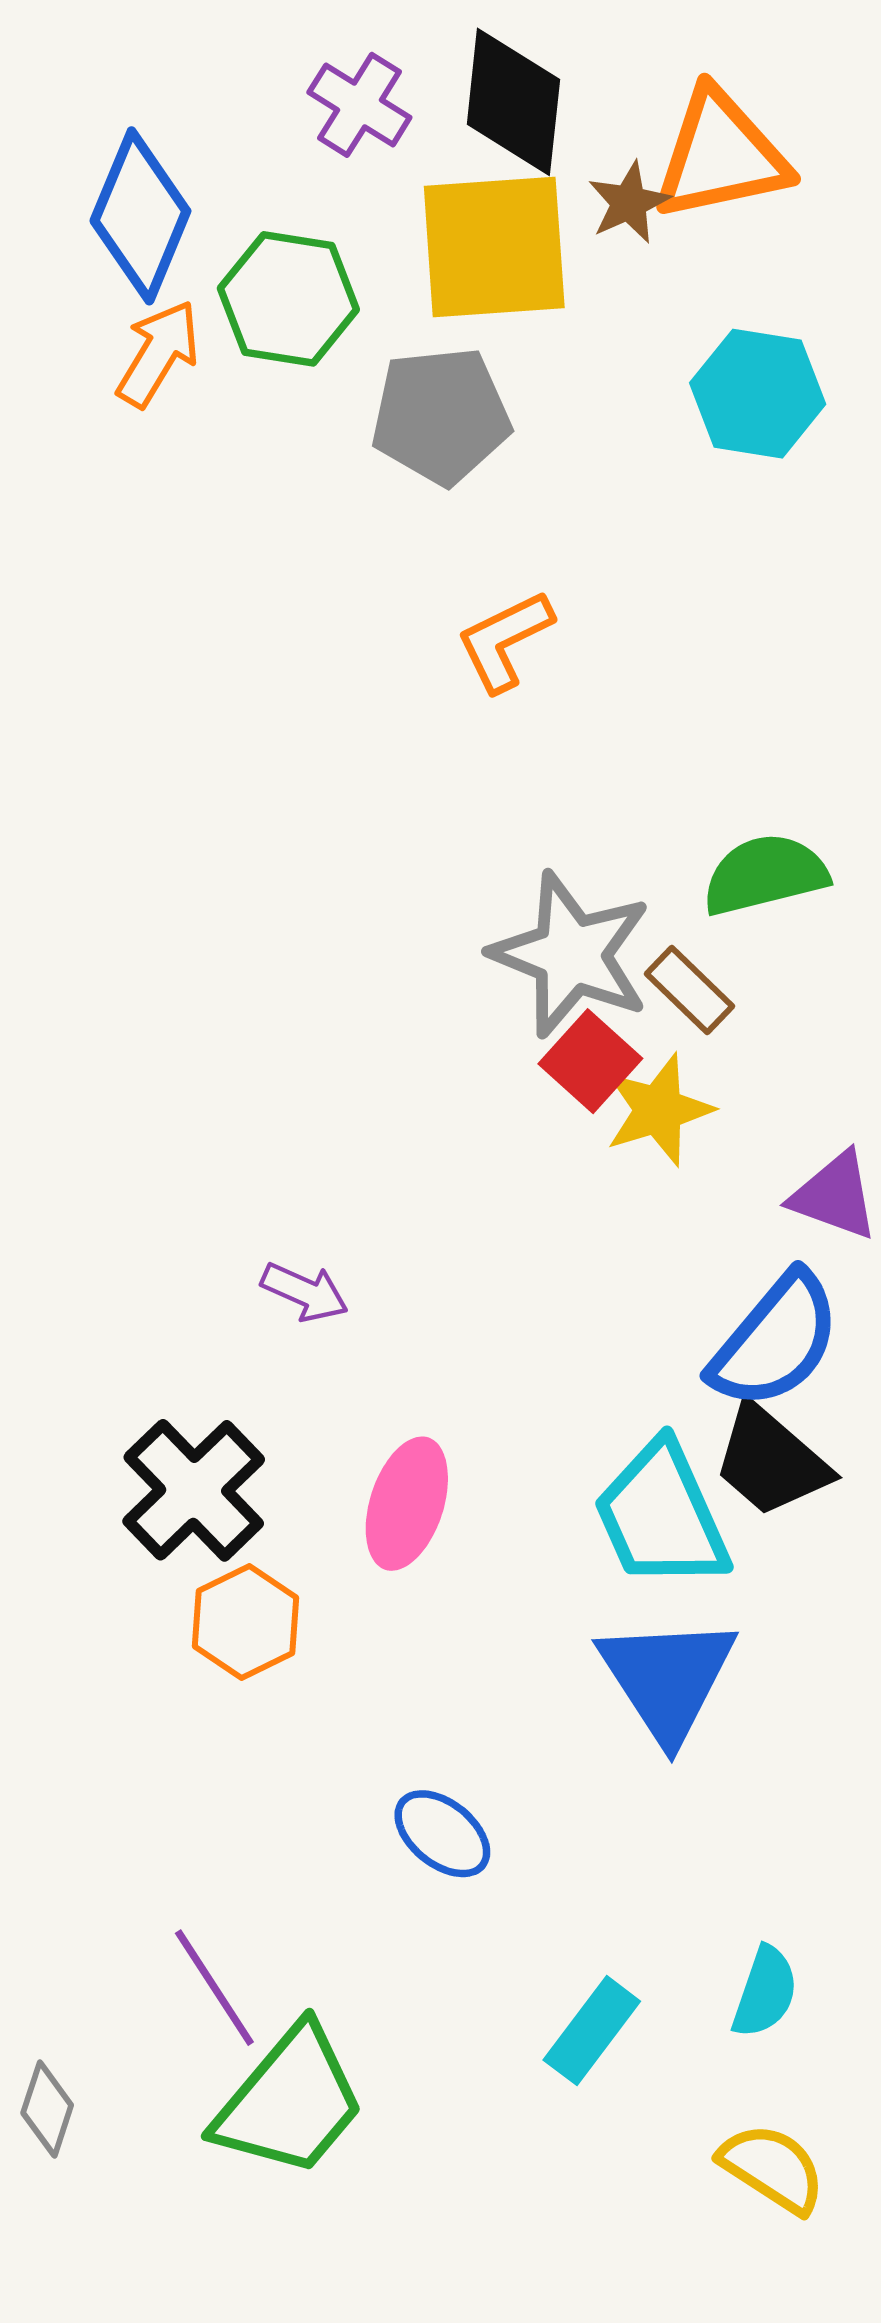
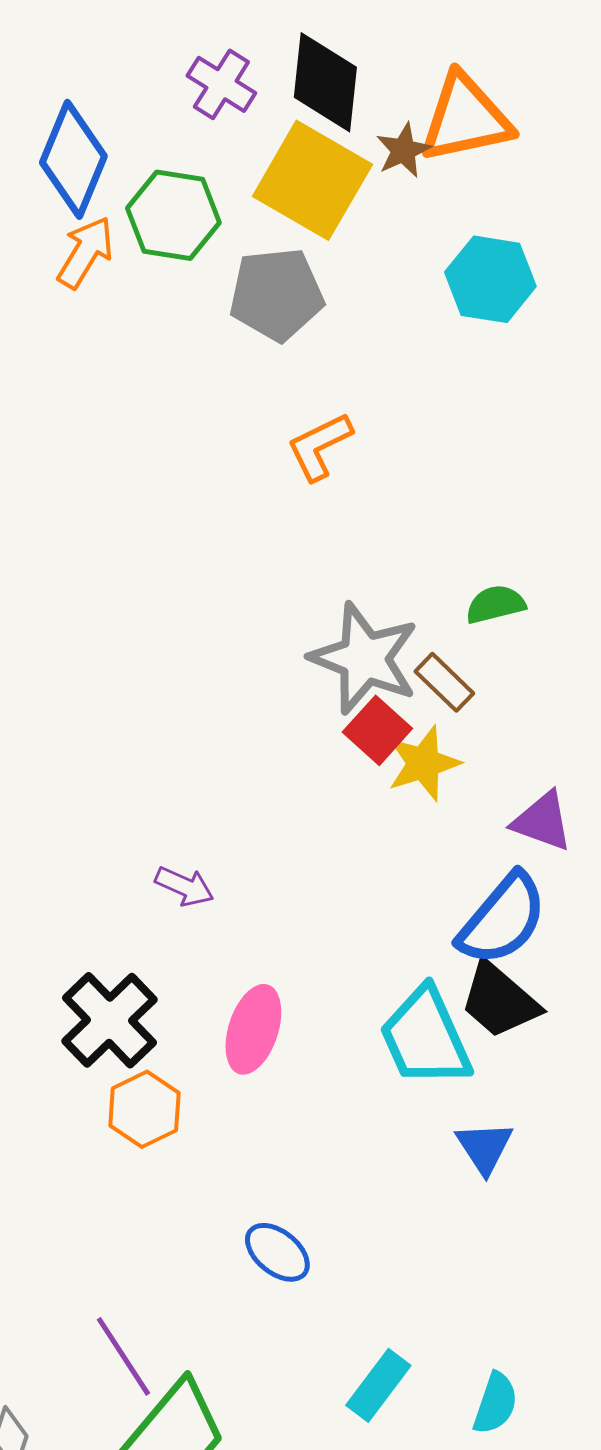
yellow square: (494, 247) -> (312, 180), turned 34
green semicircle: (765, 875) -> (495, 604), size x0.7
blue triangle: (667, 1678) -> (484, 1147), moved, size x0.6
cyan semicircle: (765, 1992) -> (495, 1403), moved

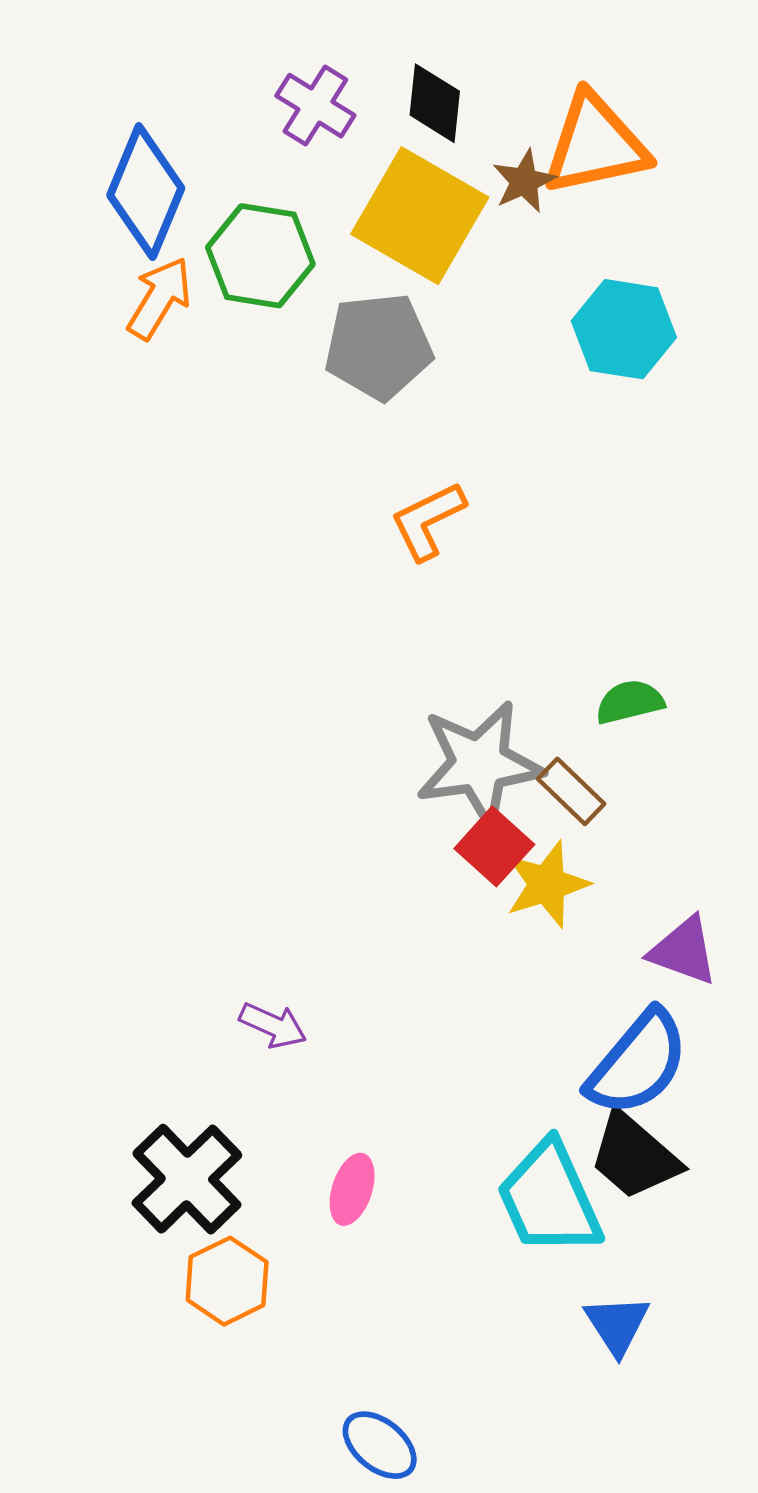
black diamond: (325, 82) -> (435, 103), size x0.7
gray star: (364, 658) -> (479, 764), turned -30
pink ellipse: (253, 1029) -> (352, 1189), size x0.7

